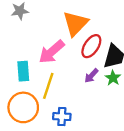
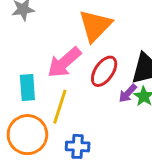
red ellipse: (91, 46) -> (104, 71), moved
purple arrow: (91, 76) -> (128, 93), moved

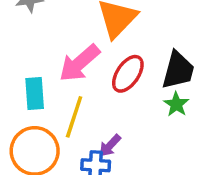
purple arrow: (128, 93) -> (110, 146), moved

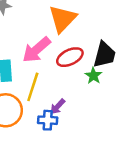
red ellipse: (128, 74) -> (70, 57), turned 30
green star: (176, 104) -> (93, 76), moved

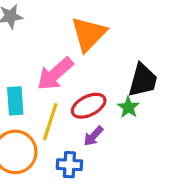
red ellipse: (70, 57) -> (89, 106), moved
purple arrow: (58, 107) -> (93, 136), moved

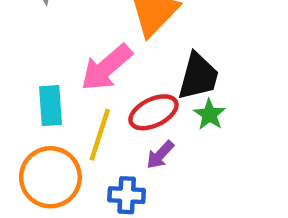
black trapezoid: (143, 80) -> (198, 76), moved

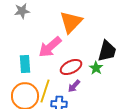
black trapezoid: (198, 76) -> (107, 51), moved
yellow line: (100, 135) -> (45, 91), moved

